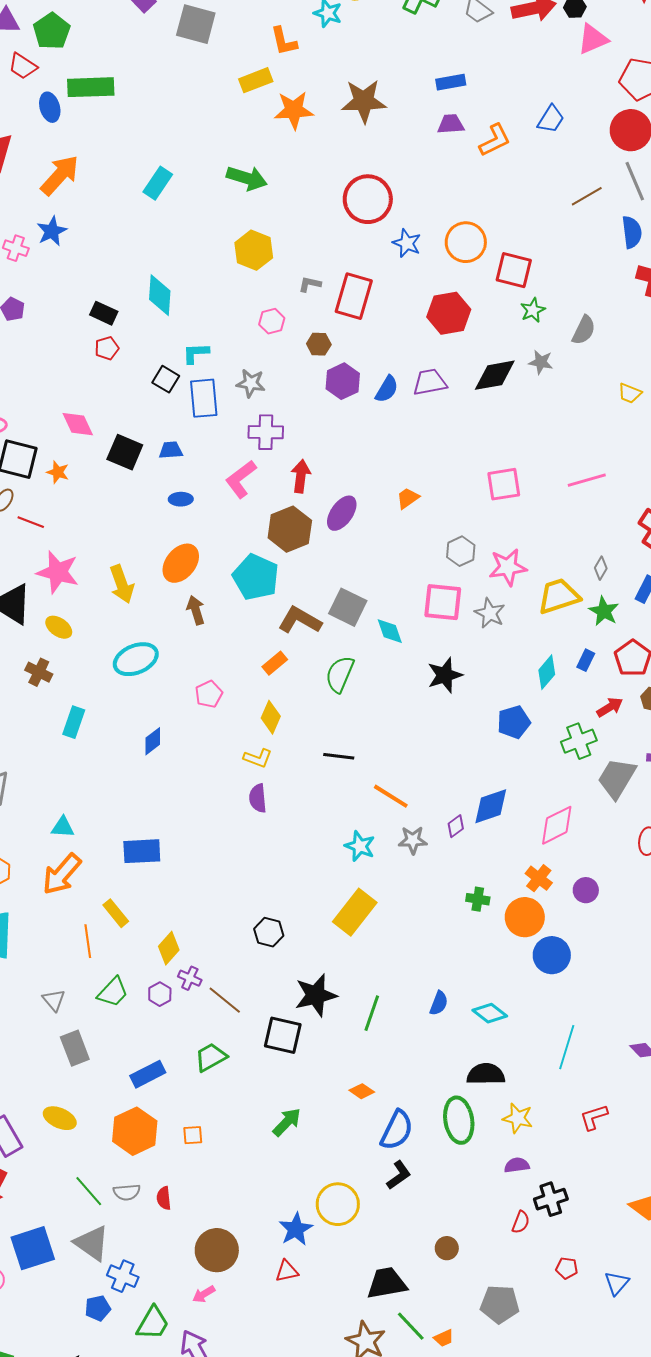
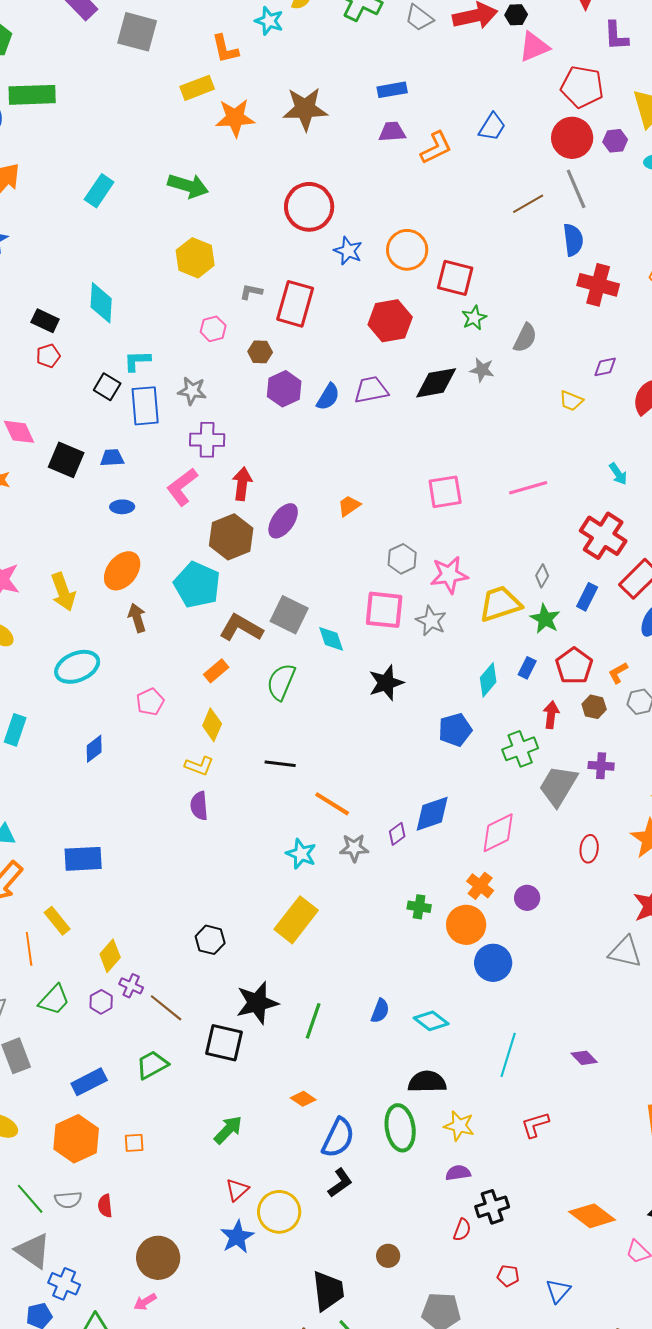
red arrow: (610, 707) -> (551, 715), turned -52
red triangle: (287, 1271) -> (237, 1190), moved, turned -30
black trapezoid: (387, 1283) -> (328, 1291), turned 93

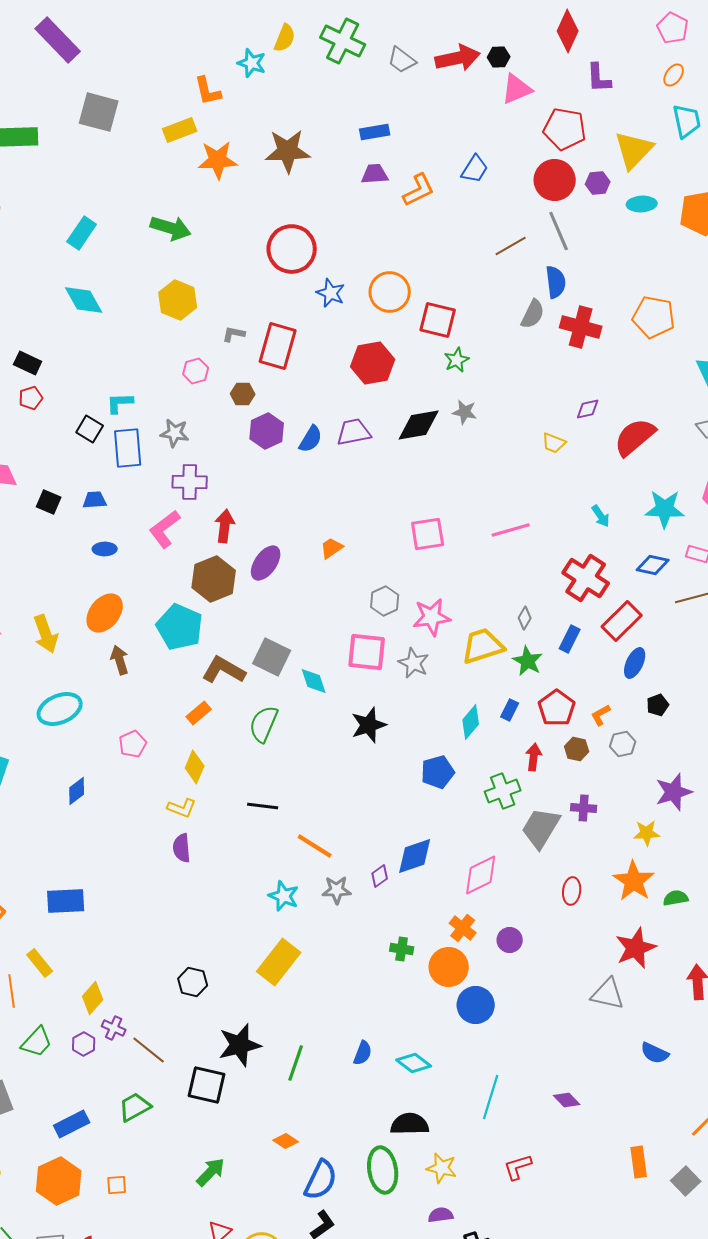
gray square: (137, 32) -> (99, 112), moved
cyan diamond: (101, 303) -> (84, 300), moved, turned -33
gray semicircle: (525, 338) -> (533, 314), moved
black square: (66, 460) -> (49, 502), size x0.7

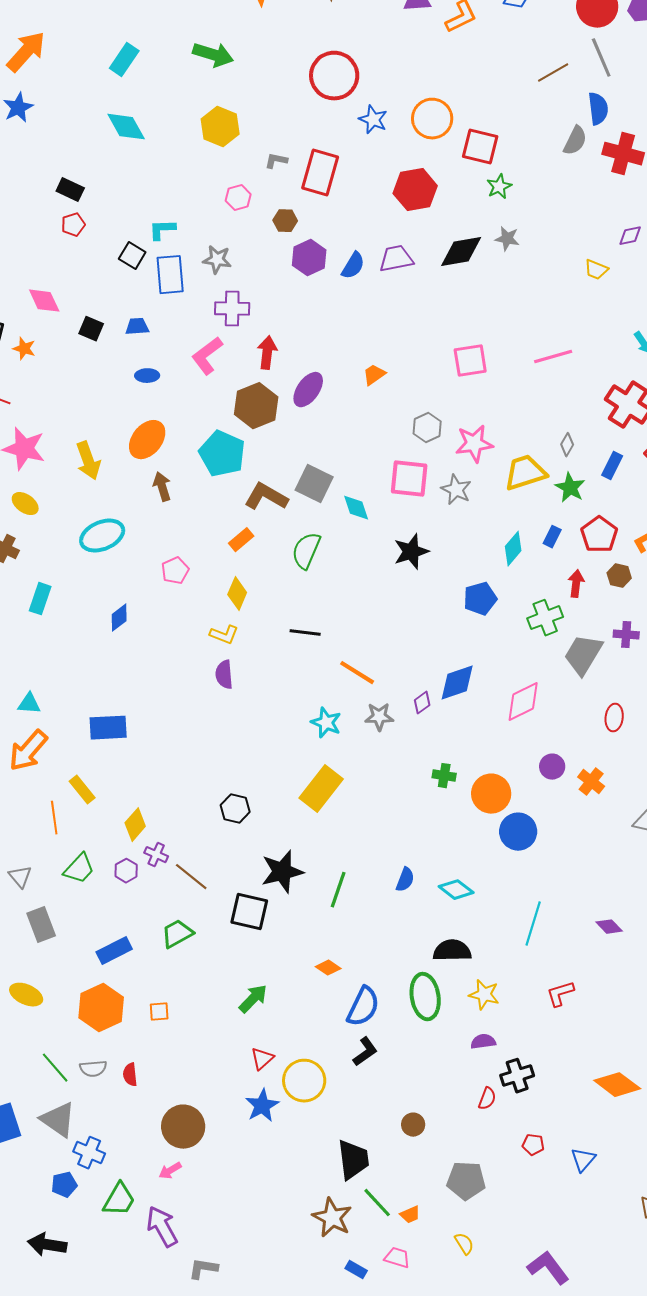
orange cross: (463, 928) -> (591, 782), moved

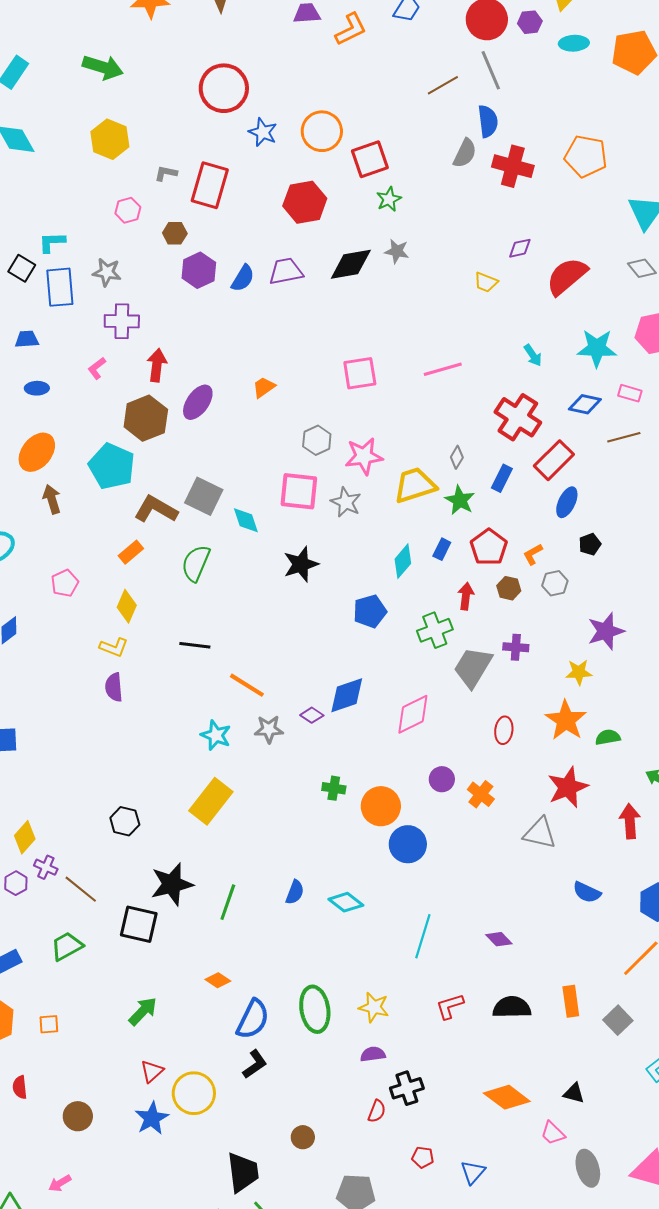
red square: (480, 147) -> (370, 159), turned -33
pink L-shape: (207, 356) -> (97, 368), size x0.6
purple diamond: (422, 703) -> (312, 715), turned 70
black semicircle: (452, 951) -> (512, 1007), moved
brown circle: (183, 1127) -> (78, 1116), moved, size x0.7

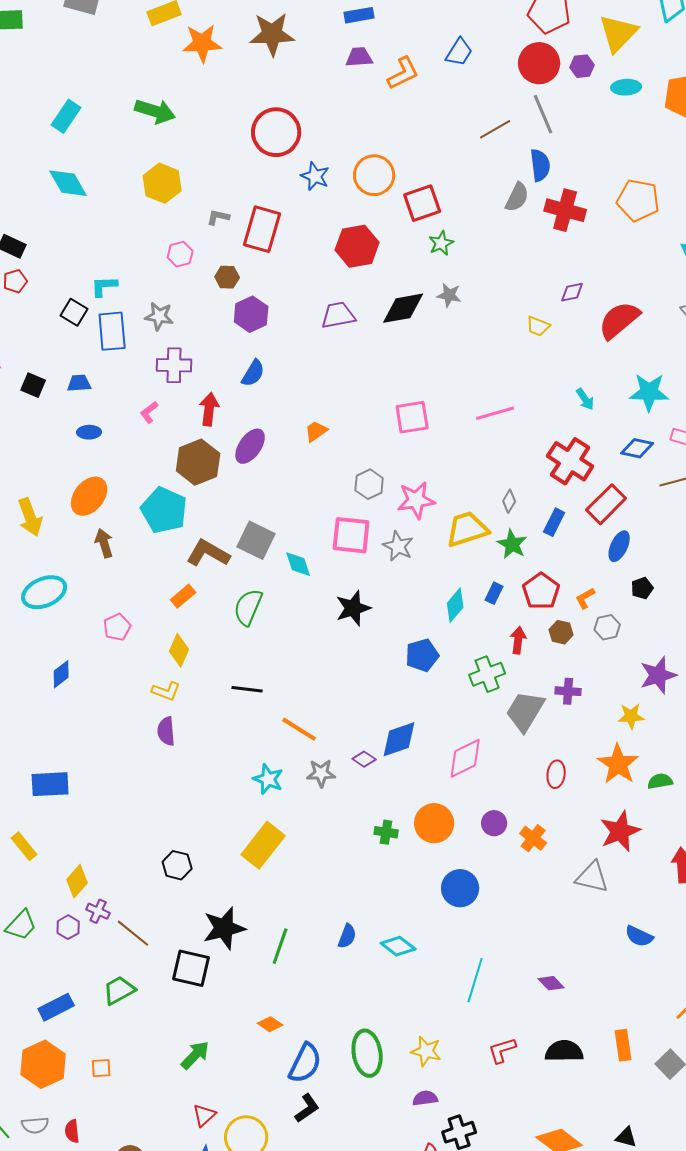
blue semicircle: (243, 278) -> (253, 373), moved
orange circle: (381, 806) -> (434, 823), moved

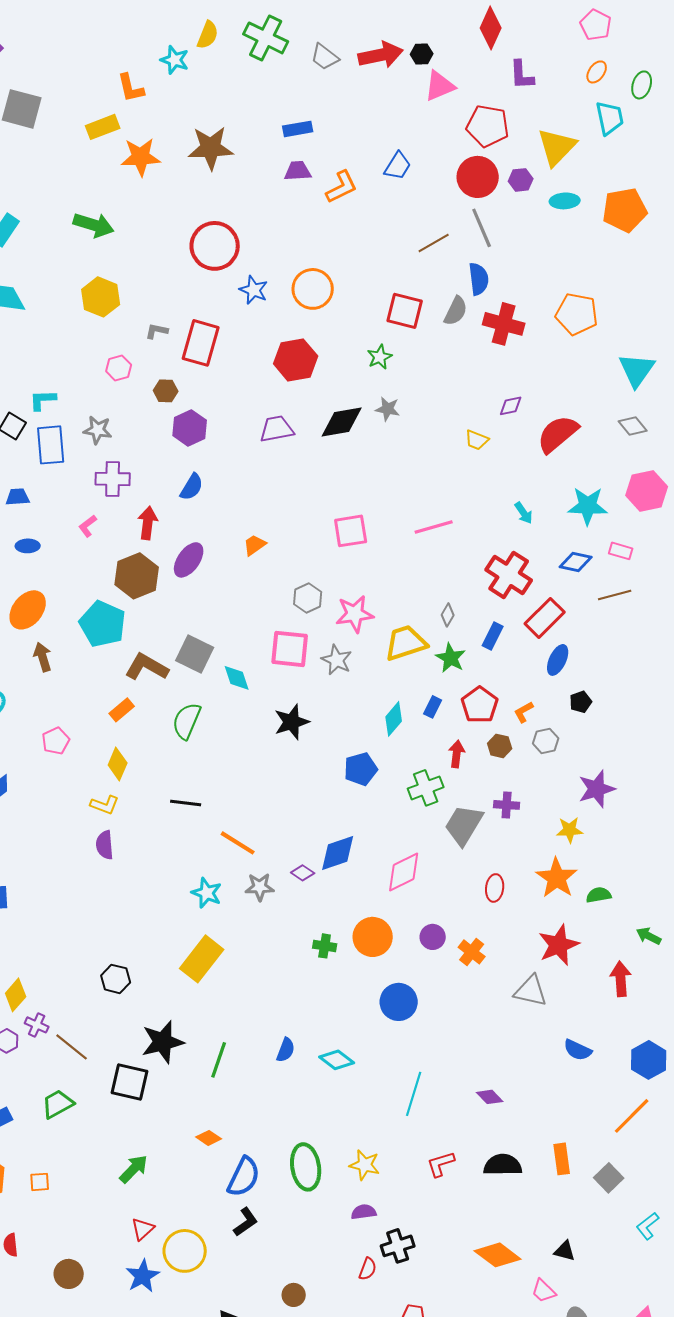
red square: (422, 203) -> (405, 311), moved, turned 33

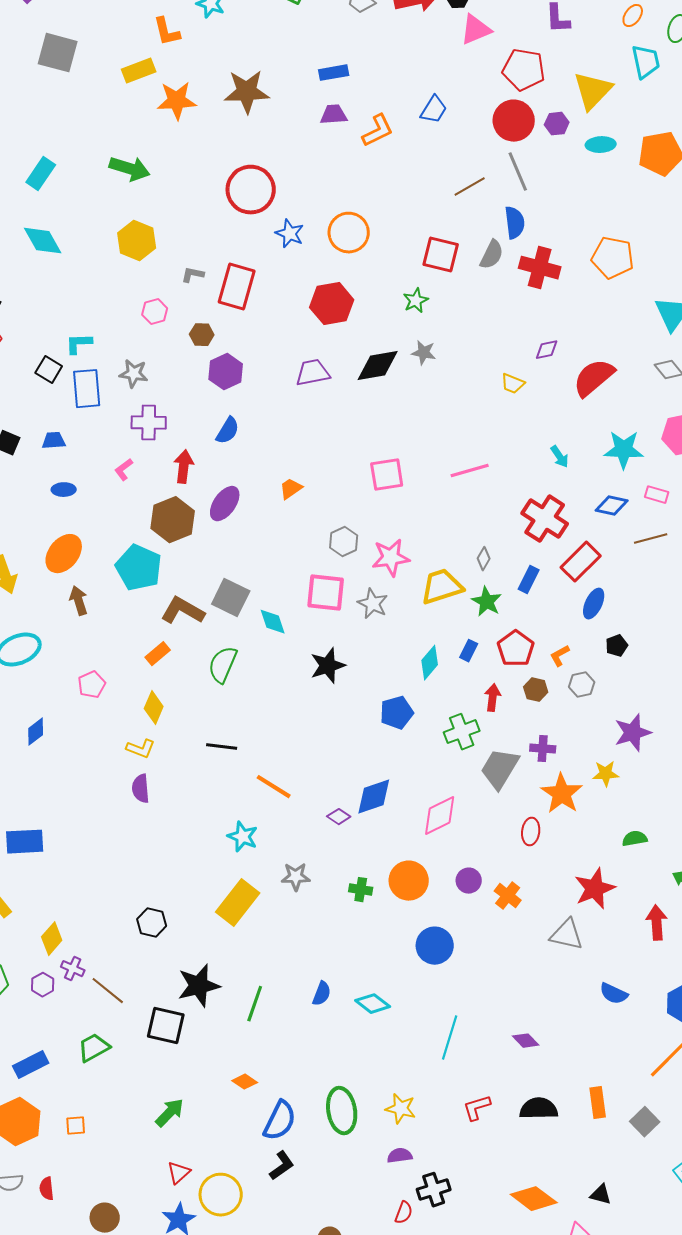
orange star: (557, 878) -> (562, 794), moved
gray star: (260, 887) -> (296, 877), moved

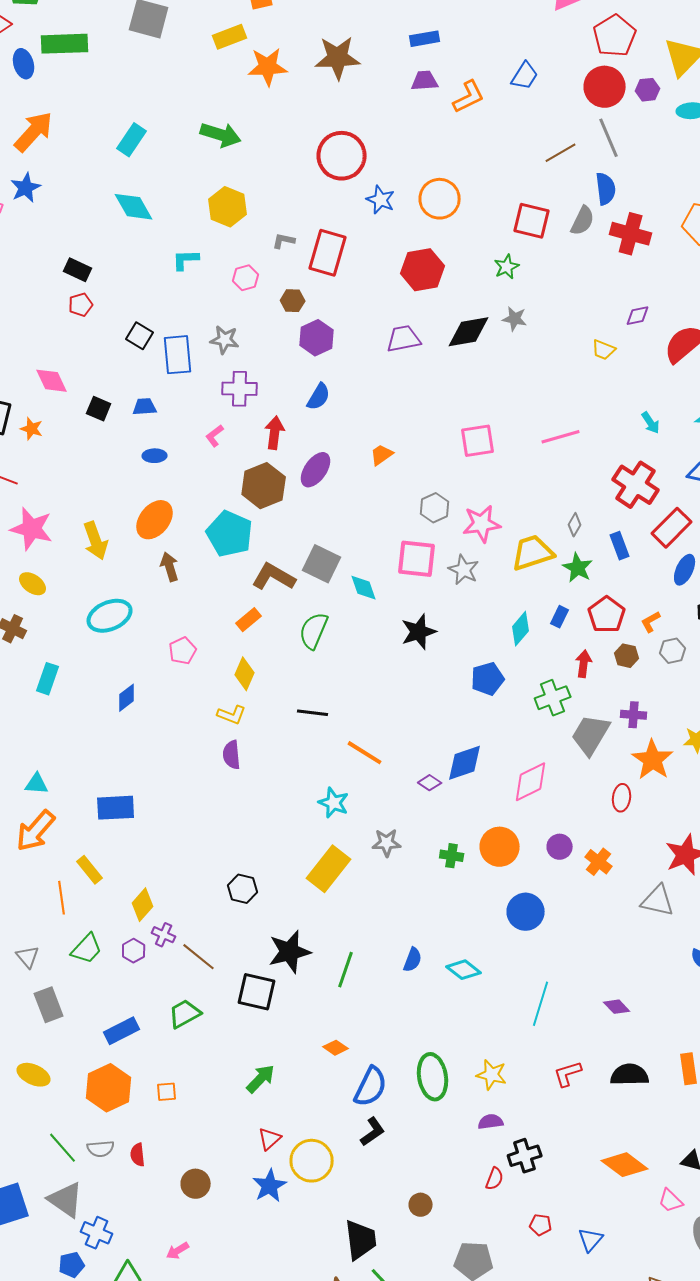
red pentagon: (524, 70) -> (615, 36), turned 30
cyan L-shape: (79, 344) -> (186, 260), moved
blue rectangle: (529, 580) -> (620, 546), turned -48

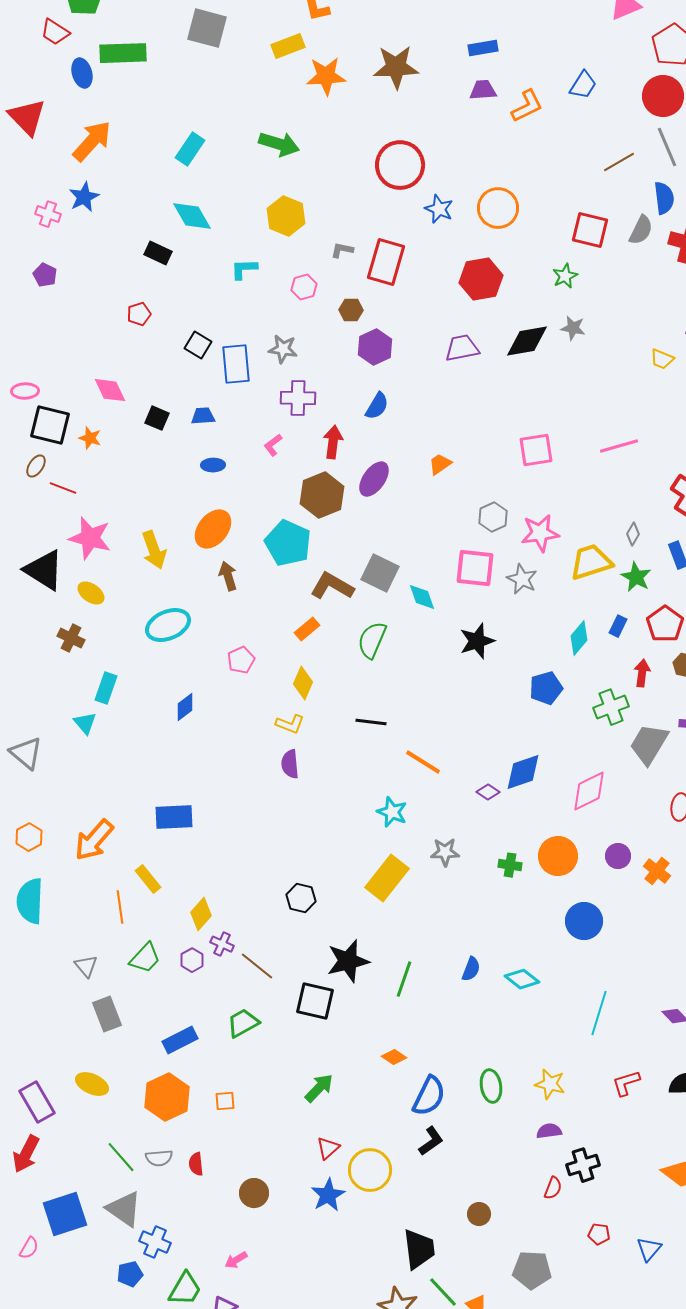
black rectangle: (78, 270) -> (158, 253), moved
cyan triangle: (37, 784) -> (85, 723), moved, turned 45
green ellipse: (433, 1077) -> (491, 1086), size x0.7

